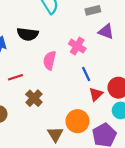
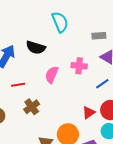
pink cross: (77, 46) -> (79, 66), turned -35
blue line: (86, 74) -> (102, 84), moved, turned 72

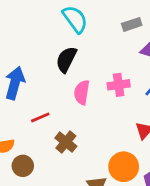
black semicircle: (36, 47) -> (66, 59), moved, turned 114
pink cross: (79, 66) -> (119, 85), moved

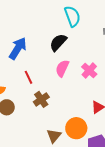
pink cross: (119, 85) -> (89, 70), turned 35
red line: (40, 117) -> (29, 77), turned 72

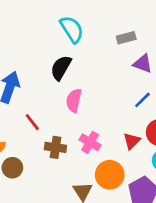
pink cross: (89, 70) -> (90, 142), moved
brown cross: (41, 99) -> (55, 147), turned -35

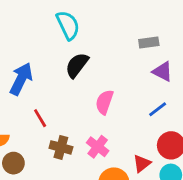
cyan semicircle: (72, 29) -> (68, 25), moved
pink semicircle: (74, 100) -> (104, 102), moved
red triangle: (132, 141) -> (142, 163), moved

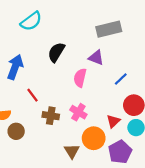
cyan semicircle: (68, 25) -> (31, 21), moved, turned 85
gray rectangle: (149, 43) -> (109, 29), size x1.6
purple triangle: (163, 72) -> (96, 58), moved

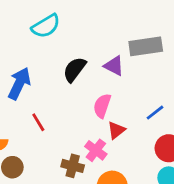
purple triangle: (96, 58) -> (114, 66), moved
brown cross: (51, 116) -> (73, 166), moved
red triangle: (113, 121) -> (116, 130), moved

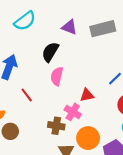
purple triangle: (114, 66) -> (69, 27), moved
pink semicircle: (102, 106) -> (57, 76), moved
red triangle: (116, 130) -> (87, 95), turned 32

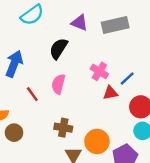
pink semicircle: (57, 76) -> (58, 84), moved
red triangle: (87, 95) -> (110, 93), moved
pink cross: (73, 112) -> (99, 71), moved

